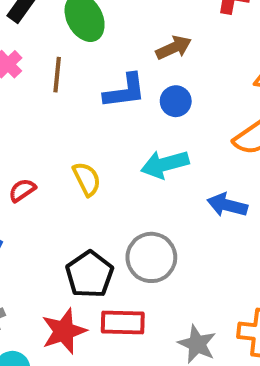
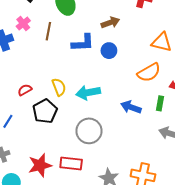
cyan arrow: (165, 164) -> (88, 93), moved
black pentagon: (89, 274) -> (45, 111), moved

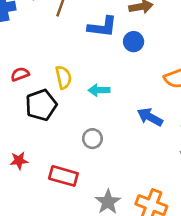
cyan arrow: (88, 93) -> (99, 90), size x0.7
gray circle: (89, 131) -> (92, 139), size x0.6
red star: (40, 165) -> (19, 161), moved, size x0.6

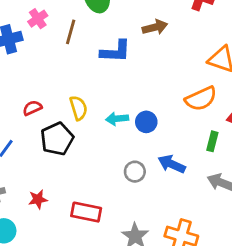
blue circle: (134, 42) -> (146, 122), moved
blue arrow: (150, 117) -> (172, 164), moved
gray circle: (92, 139) -> (135, 172), moved

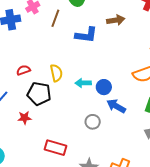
black pentagon: (57, 139) -> (39, 94), turned 30
blue arrow: (172, 164) -> (116, 106), moved
red star: (38, 199) -> (24, 118), moved

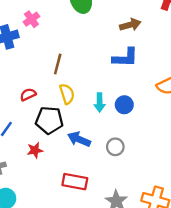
brown line: (55, 18) -> (58, 64), moved
blue L-shape: (86, 35) -> (125, 58), moved
cyan arrow: (83, 83) -> (100, 102), turned -84
blue arrow: (116, 106) -> (79, 139), moved

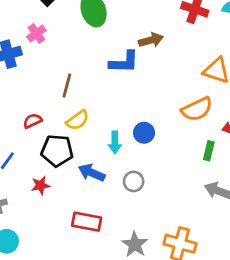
blue L-shape: (125, 58) -> (124, 62), moved
yellow semicircle: (67, 94) -> (78, 120), turned 72
cyan arrow: (100, 102) -> (115, 142), moved

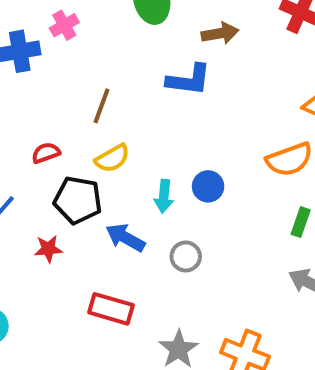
brown arrow: (151, 40) -> (220, 33), moved

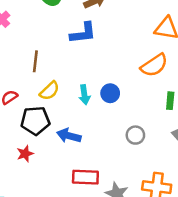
cyan arrow: (164, 196) -> (84, 95), moved
gray circle: (186, 256) -> (135, 135), moved
red rectangle: (111, 309) -> (85, 177), moved

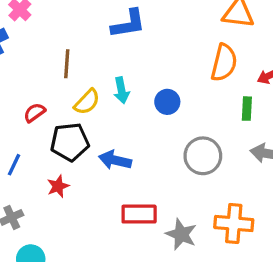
orange semicircle: (154, 65) -> (224, 63), turned -40
cyan arrow: (84, 95) -> (121, 90), moved
gray circle: (135, 135) -> (203, 156), size x1.5

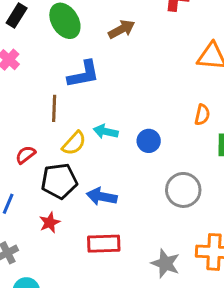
blue L-shape: (128, 24) -> (83, 74), moved
orange semicircle: (224, 63) -> (202, 115), moved, size x0.6
cyan arrow: (121, 90) -> (106, 132), turned 115
red rectangle: (139, 214) -> (104, 244), moved

